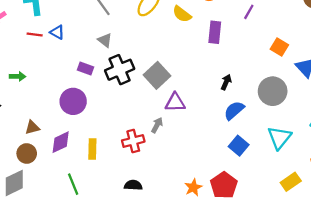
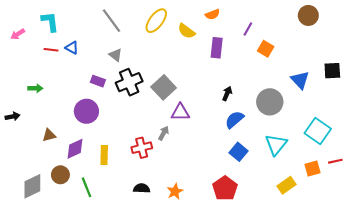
orange square: (279, 47) -> (266, 49), moved
brown circle: (27, 153) -> (60, 175), moved
orange star: (193, 187) -> (175, 191), moved

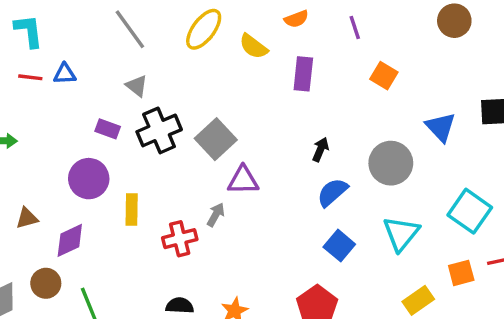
purple line: (248, 29) -> (355, 28), moved, turned -48
blue triangle: (72, 48) -> (65, 74), turned -32
yellow rectangle: (104, 155) -> (132, 209), moved

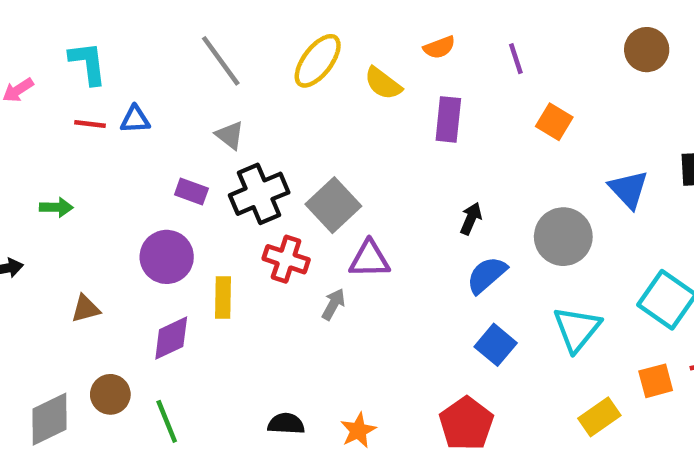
red cross: (180, 239) -> (286, 259), moved, turned 32
purple diamond: (70, 240) -> (171, 338), moved

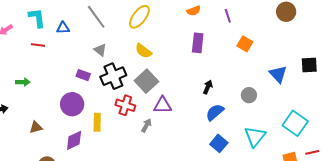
yellow semicircle: (383, 83) -> (143, 51), moved
blue triangle: (135, 119) -> (63, 28), moved
gray circle: (563, 237) -> (249, 95), size x0.6

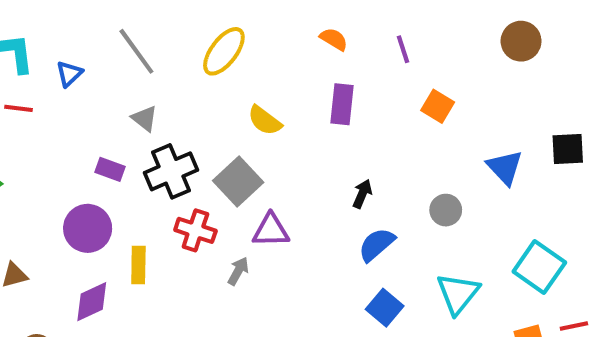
orange semicircle: (194, 11) -> (334, 39), turned -128
blue triangle: (63, 28) -> (69, 74), turned -40
yellow semicircle: (143, 51) -> (265, 120), moved

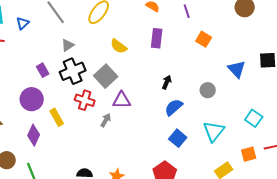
gray triangle: (145, 118) -> (68, 45), moved, turned 48
purple rectangle: (110, 169) -> (43, 70), turned 40
yellow rectangle: (138, 265) -> (57, 117), turned -30
cyan square: (539, 267) -> (254, 118), size x0.7
purple diamond: (92, 302) -> (34, 135), turned -40

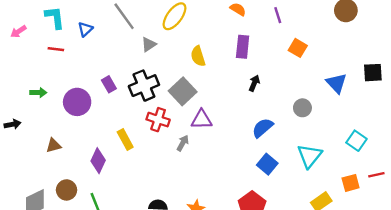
gray triangle: (68, 45) -> (149, 44), moved
yellow semicircle: (119, 46) -> (198, 56), turned 36
black arrow: (167, 82) -> (254, 83), moved
purple circle: (32, 99) -> (77, 102), moved

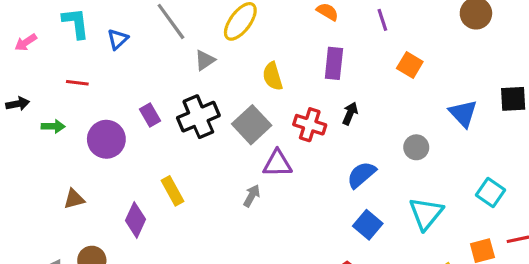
red line: (56, 49) -> (77, 83), moved
red cross: (158, 120) -> (310, 125), moved
black arrow: (13, 124) -> (18, 104), moved

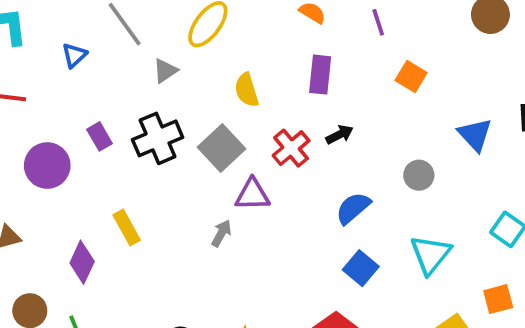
blue triangle: (118, 39) -> (74, 55), moved
black arrow: (350, 113) -> (339, 135), turned 40
red cross: (310, 125) -> (291, 148), turned 32

